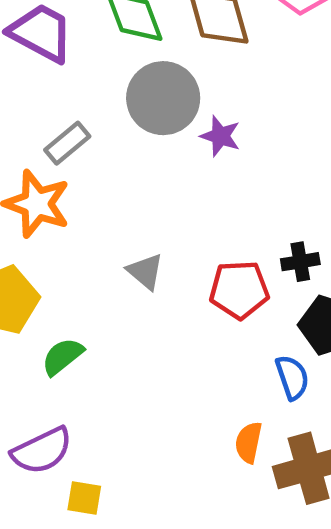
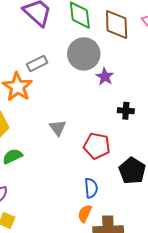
black cross: (300, 262) -> (126, 111), moved
blue semicircle: (292, 377) -> (91, 188), moved

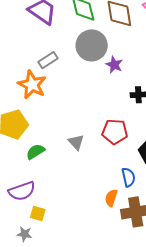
gray triangle: (58, 128) -> (76, 142), moved
blue semicircle: (91, 188) -> (128, 177), moved

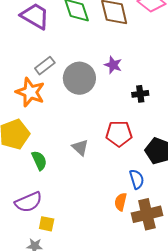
gray circle: (92, 45) -> (79, 78), moved
green semicircle: (35, 152) -> (39, 160), turned 102

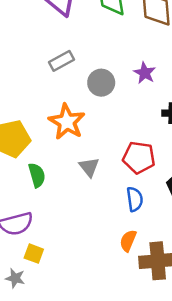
gray circle: (79, 78) -> (101, 83), size x0.7
orange star: (30, 92) -> (67, 122), moved
blue semicircle: (137, 179) -> (135, 199), moved

